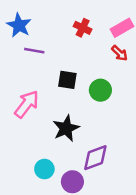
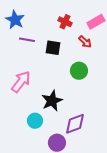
red arrow: (119, 53) -> (85, 42), moved
black square: (67, 80) -> (53, 48), moved
cyan circle: (44, 169) -> (35, 121), moved

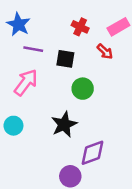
green circle: (79, 71) -> (83, 89), moved
pink arrow: (21, 82) -> (26, 82), moved
cyan circle: (35, 121) -> (13, 126), moved

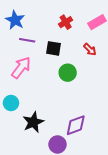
red cross: (80, 27) -> (66, 22), turned 32
red arrow: (105, 52) -> (90, 49), moved
black star: (64, 124) -> (33, 122), moved

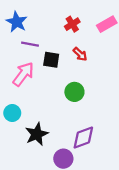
black square: (53, 48) -> (51, 60), moved
red arrow: (90, 49) -> (80, 54), moved
green circle: (68, 73) -> (74, 92), moved

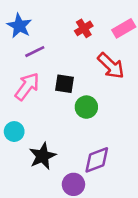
purple line: (30, 44) -> (35, 52), turned -36
red arrow: (80, 54) -> (111, 66), moved, size x1.6
black square: (51, 60) -> (64, 84), moved

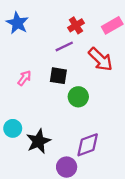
purple line: (35, 52) -> (64, 46), moved
pink arrow: (27, 86) -> (24, 78), size x0.6
cyan circle: (14, 132) -> (13, 128), moved

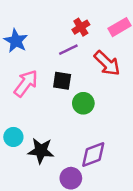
blue star: (17, 23) -> (16, 41), moved
pink arrow: (24, 78) -> (26, 83), size x1.6
black star: (38, 141) -> (41, 151), turned 30

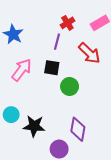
purple line: (68, 50) -> (57, 42), turned -49
purple diamond: (93, 154) -> (78, 129), turned -60

